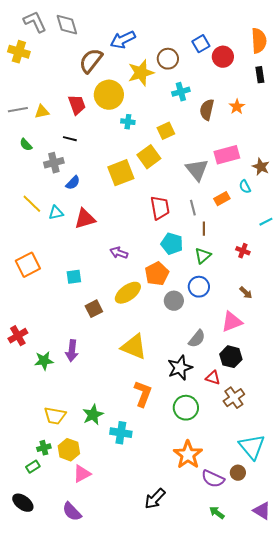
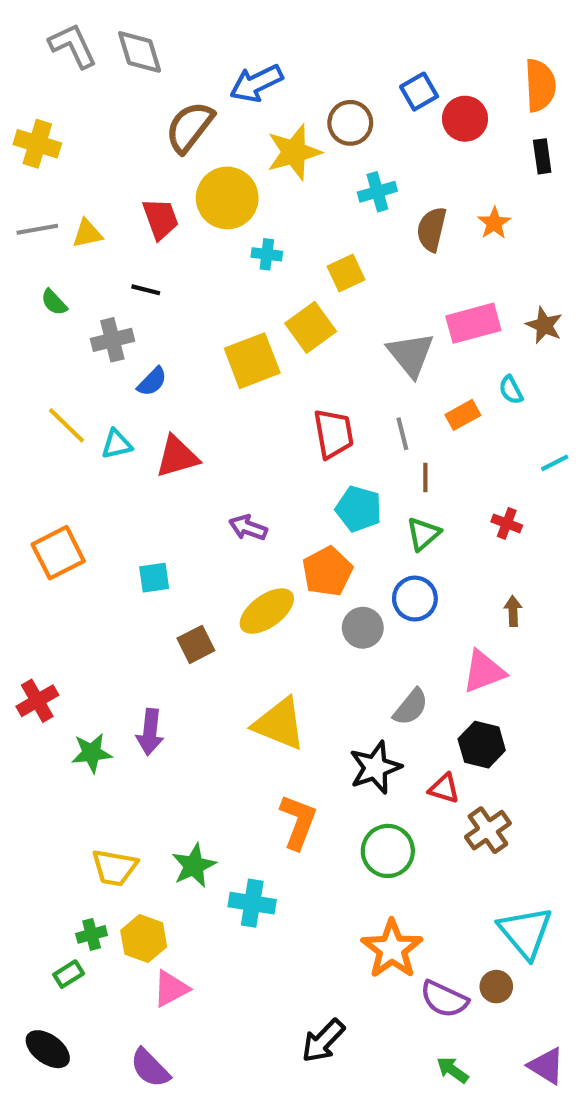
yellow cross: (19, 52) -> (37, 144), moved
brown star: (261, 167) -> (544, 325), moved
brown arrow: (246, 293) -> (513, 611), turned -136

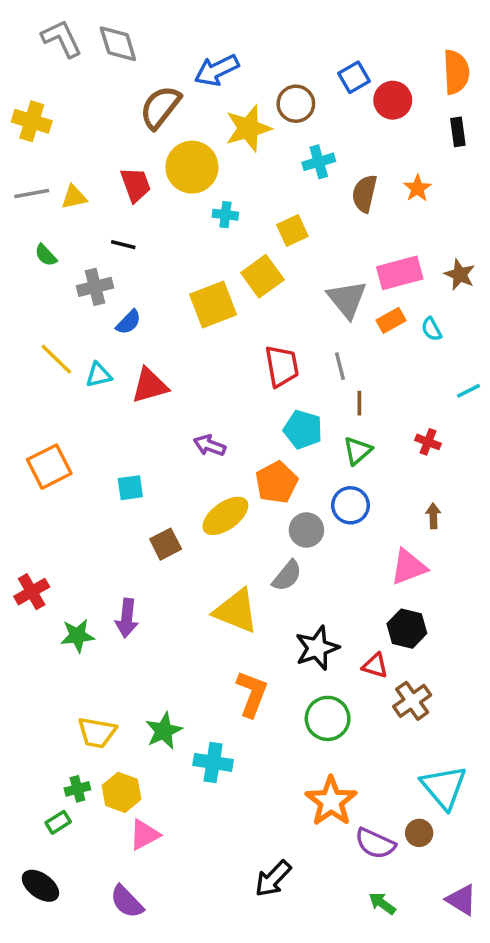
orange rectangle: (463, 415) -> (391, 320), moved
gray semicircle: (411, 707) -> (287, 576), moved

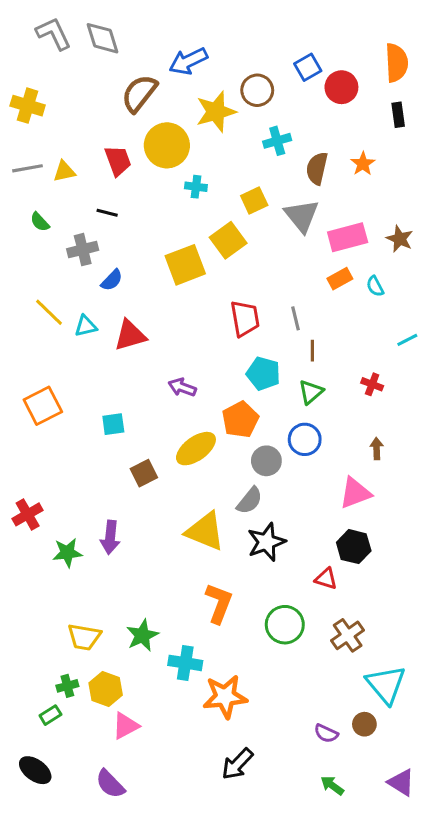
gray triangle: (347, 299) -> (302, 216), moved
black star: (317, 648) -> (266, 542), moved
brown cross: (412, 701) -> (348, 635), moved
orange star: (331, 801) -> (225, 697), moved, turned 30
purple semicircle: (375, 843) -> (326, 733), size x0.7

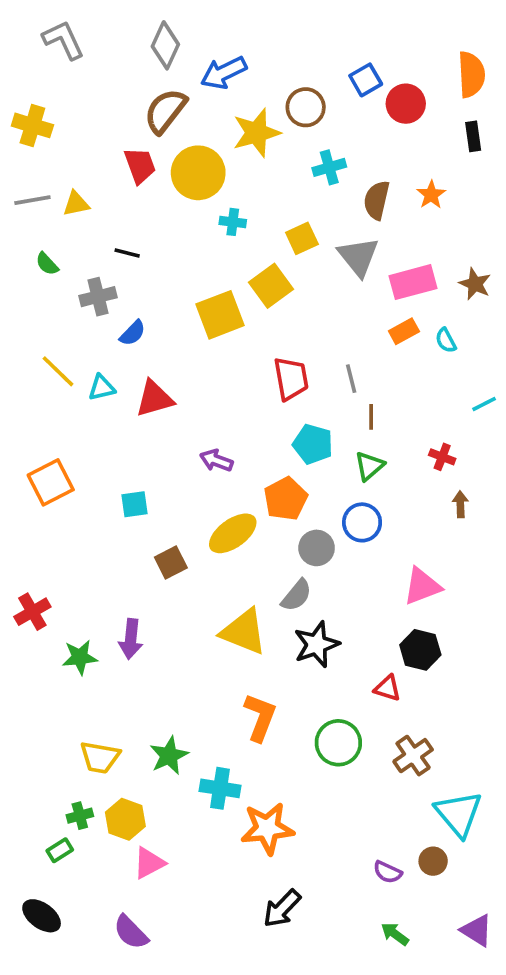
gray diamond: (103, 38) -> (165, 45), moved, turned 42
red trapezoid: (118, 161) -> (140, 166), moved
brown arrow: (377, 449) -> (460, 504), moved

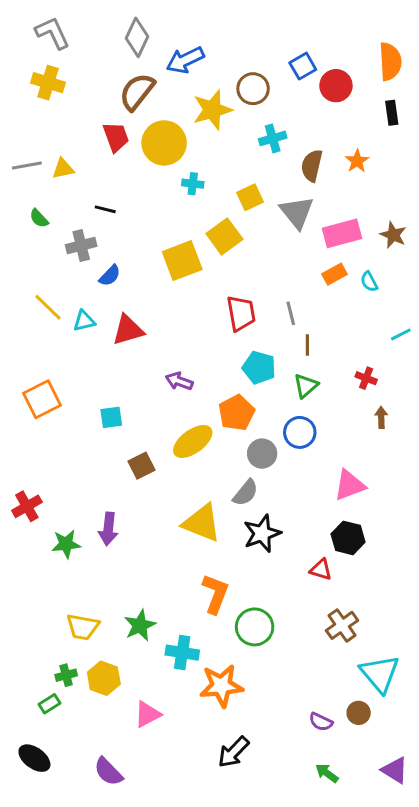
yellow cross: (32, 125) -> (48, 83), moved
green circle: (338, 743) -> (255, 627), moved
pink triangle: (149, 863) -> (148, 714), moved

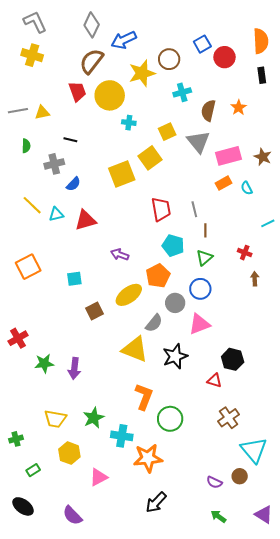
green semicircle: (39, 218) -> (26, 146), turned -136
pink triangle: (350, 485) -> (199, 324), moved
gray semicircle: (246, 493) -> (154, 323), moved
purple arrow: (108, 529) -> (74, 368), moved
green cross: (66, 675) -> (16, 439), moved

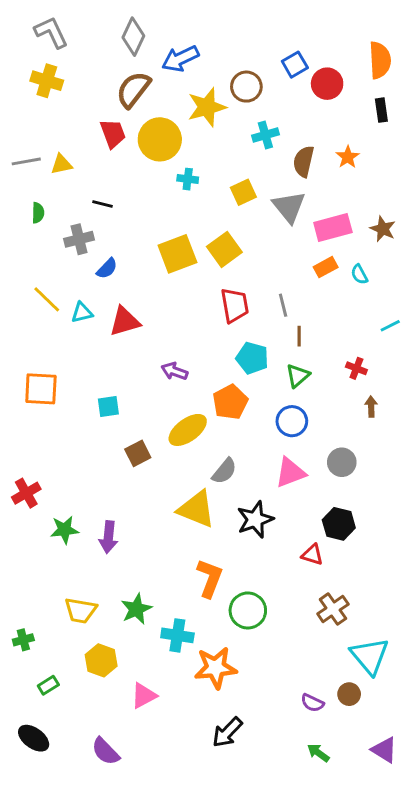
yellow square: (150, 158) -> (224, 249), moved
orange square: (28, 267) -> (41, 389), turned 30
gray circle: (175, 303) -> (342, 462), moved

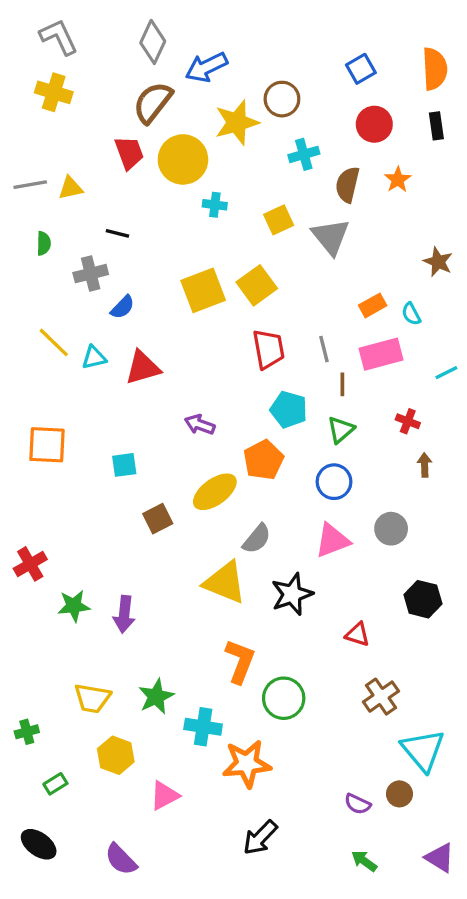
blue square: (295, 65) -> (361, 69), moved
red circle: (327, 84) -> (374, 124), moved
pink rectangle: (333, 227) -> (381, 354), moved
black hexagon: (339, 524) -> (423, 599), moved

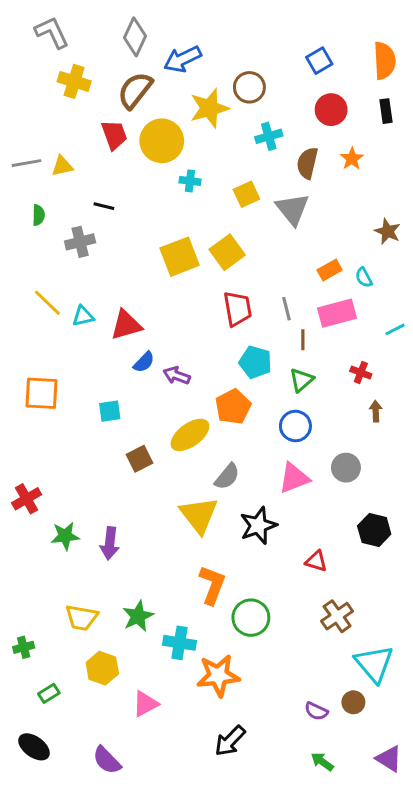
yellow cross: (54, 92) -> (74, 81), moved
blue semicircle: (123, 307) -> (144, 362), moved
yellow triangle: (225, 582) -> (199, 515), turned 30

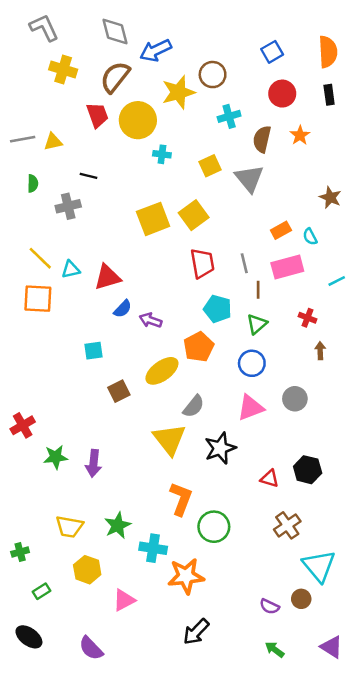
gray diamond: (135, 37) -> (115, 32), turned -40
orange square: (41, 393) -> (38, 299), moved
black hexagon: (374, 530) -> (308, 470), moved

